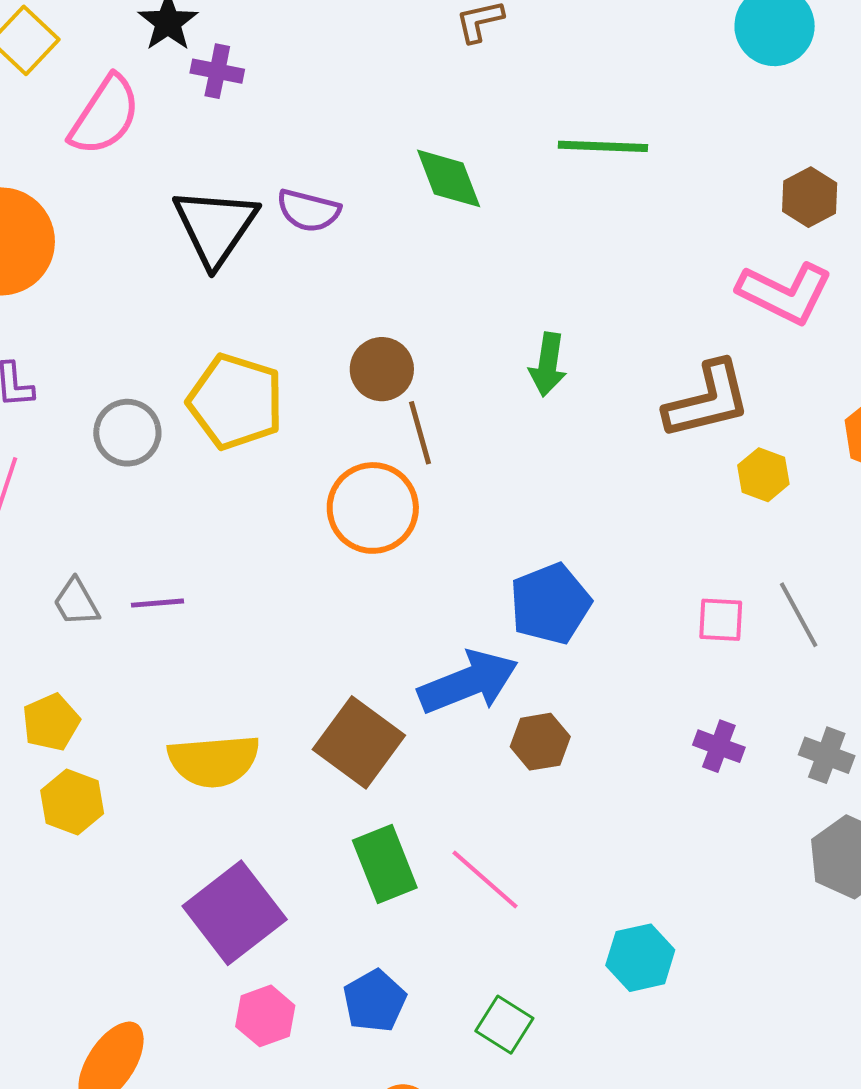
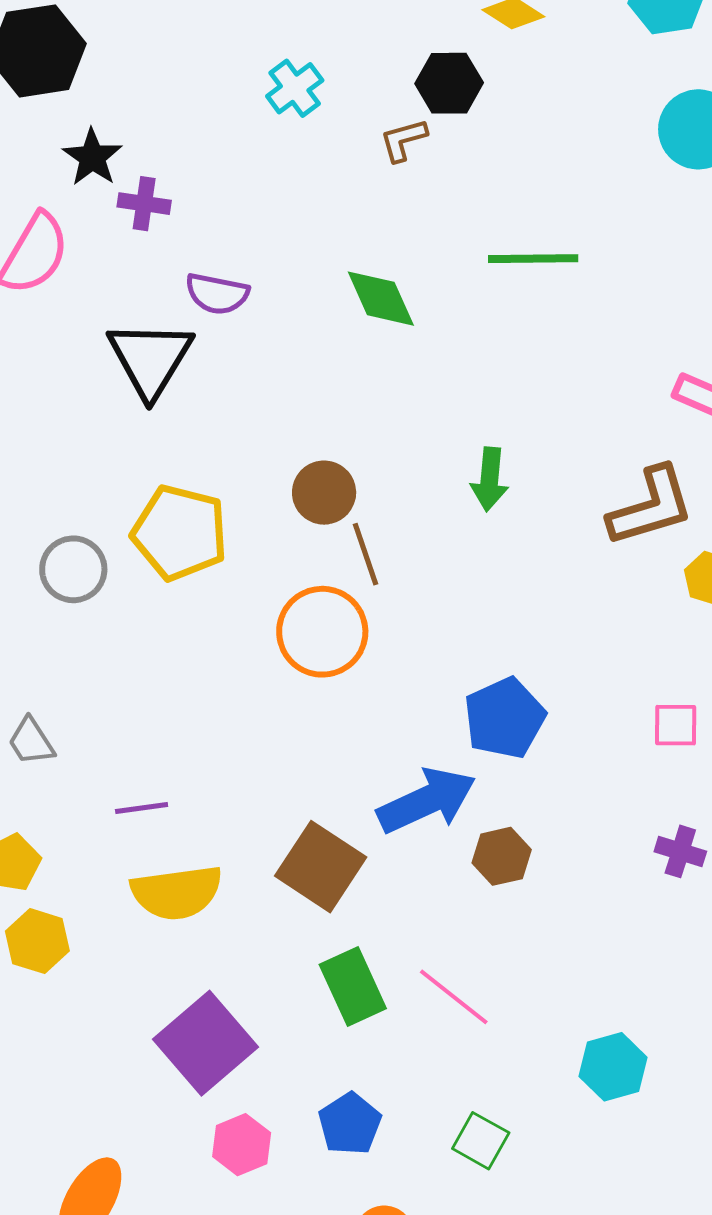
purple semicircle: (308, 211) -> (217, 294), moved
purple line: (157, 603) -> (142, 808), moved

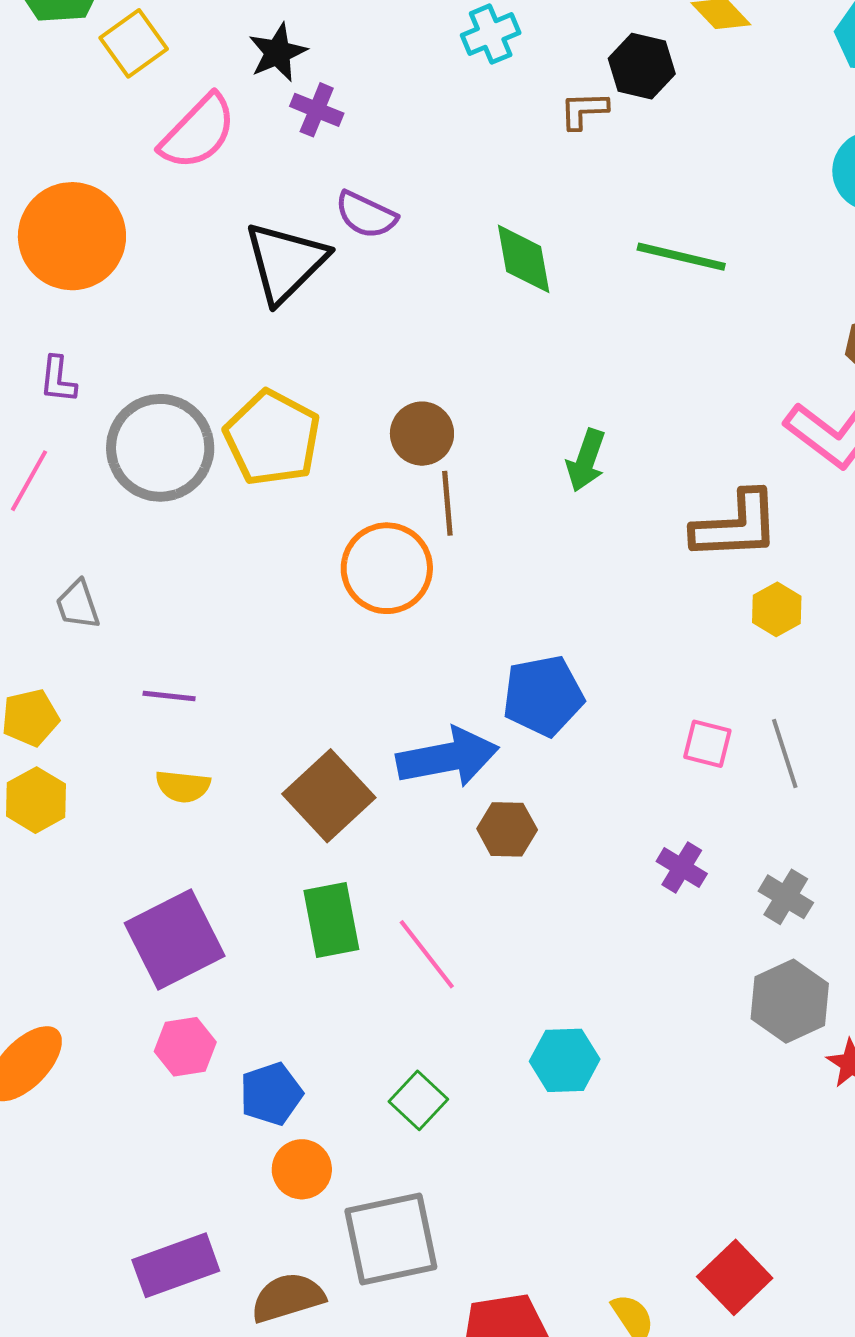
gray circle: (73, 569) -> (160, 448), size x1.6
yellow semicircle: (177, 892) -> (183, 786), size x0.6
blue pentagon: (350, 1124) -> (271, 1094), moved

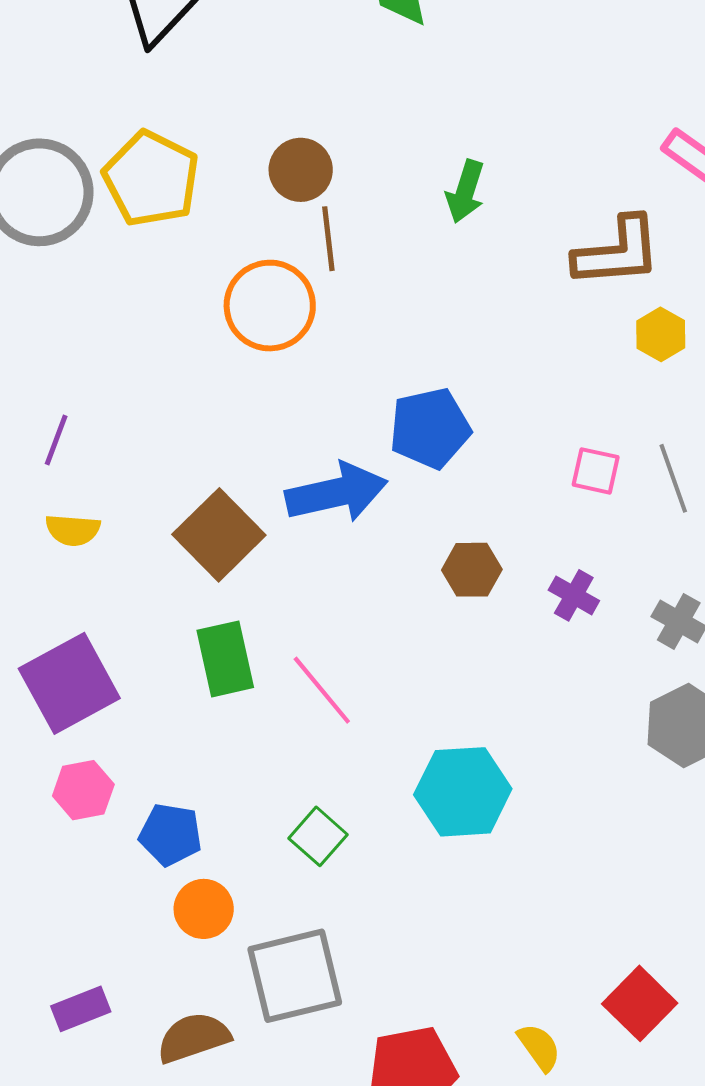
purple line: (169, 696) -> (56, 440), turned -74
brown hexagon: (507, 829) -> (472, 570), moved
cyan hexagon: (565, 1060) -> (463, 792), size x1.4
blue pentagon: (271, 1094) -> (171, 835), turned 30
purple rectangle: (176, 1265) -> (81, 1009), size x0.7

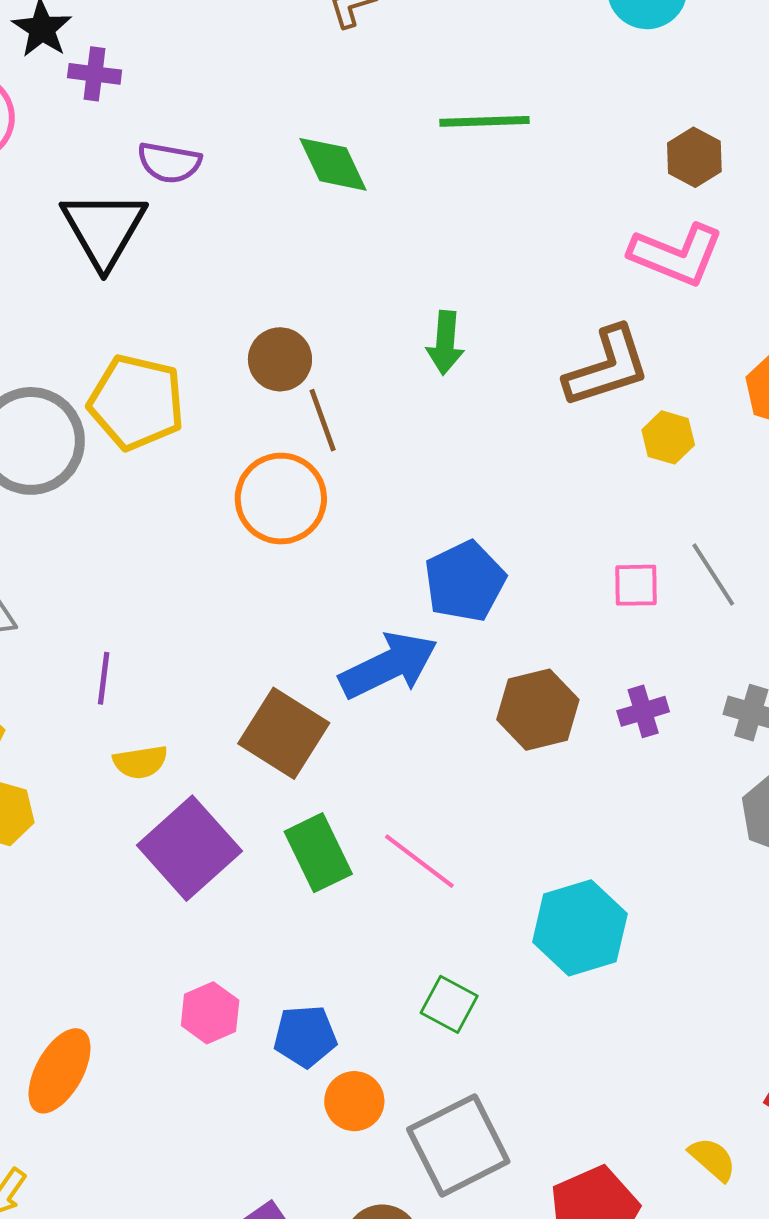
brown hexagon: (472, 570) -> (538, 710), size x1.4
purple cross: (574, 595) -> (643, 711), turned -33
purple square: (69, 683) -> (189, 848), moved

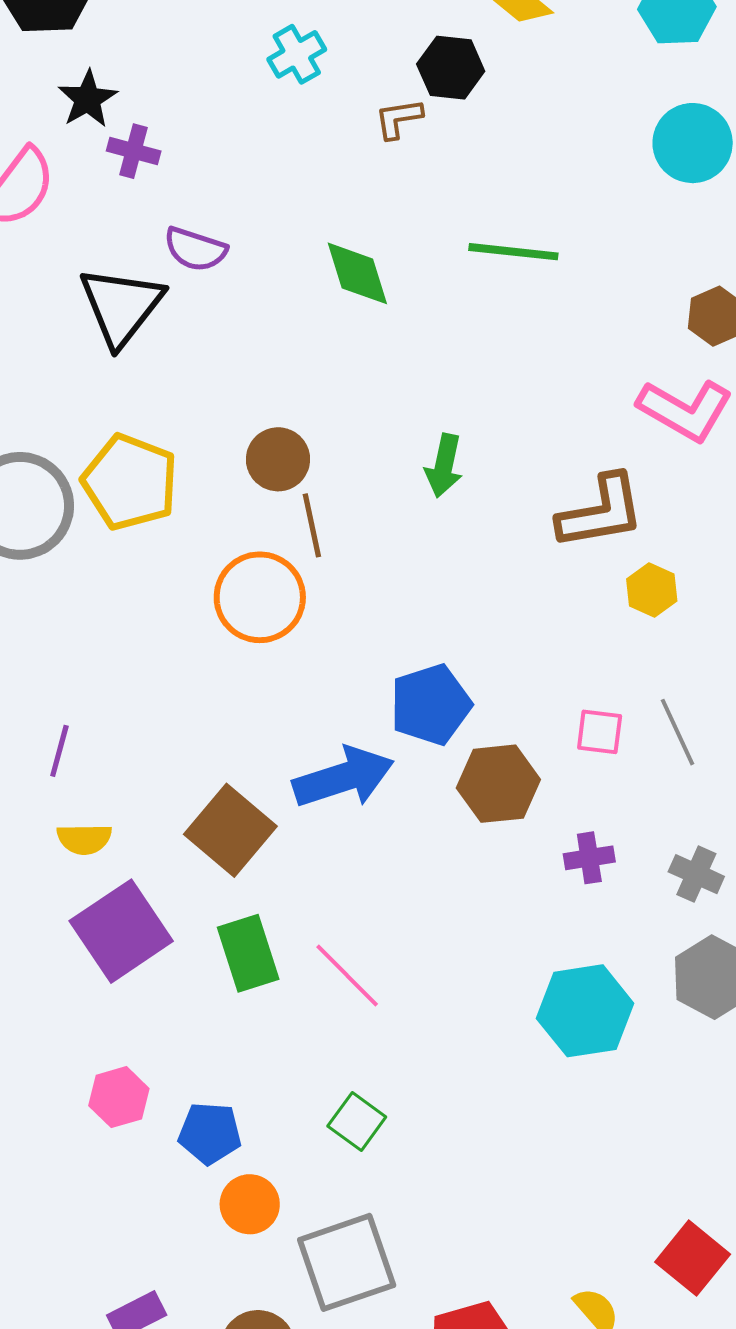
brown hexagon: (538, 710) -> (498, 784), moved
cyan hexagon: (580, 928) -> (585, 1011), moved

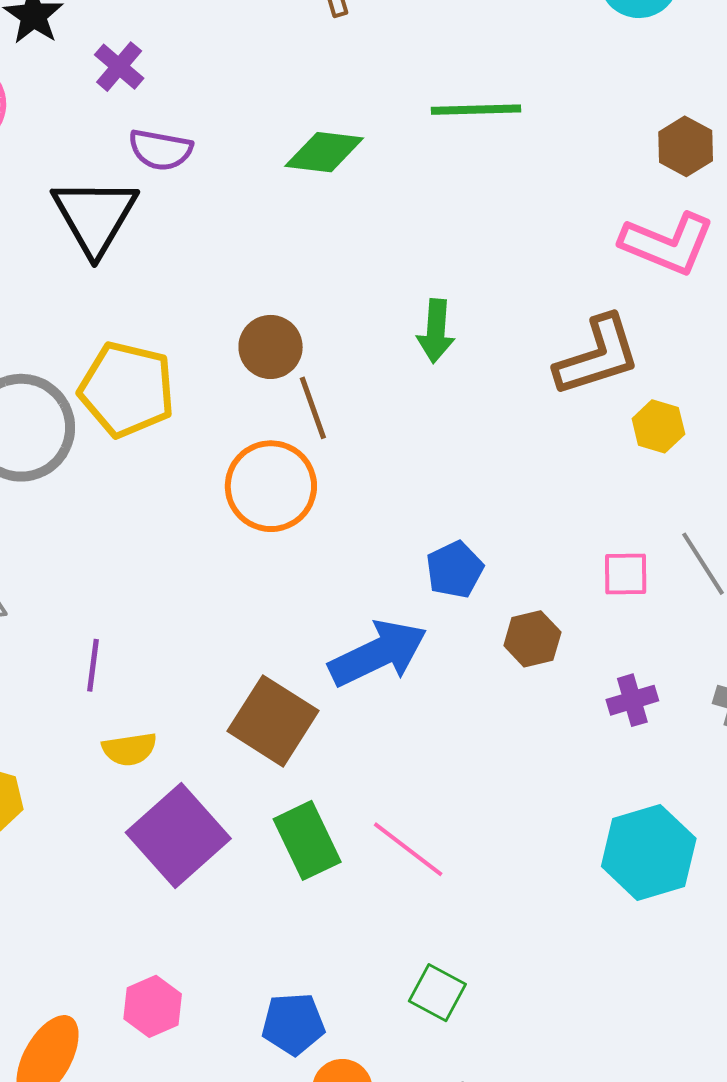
purple cross: (134, 151) -> (119, 67), moved, turned 33
green diamond: (357, 273) -> (324, 152), turned -58
blue pentagon: (431, 705) -> (455, 570), size x0.7
brown hexagon: (498, 784) -> (532, 639), size x0.7
pink hexagon: (119, 1097) -> (153, 1006), moved

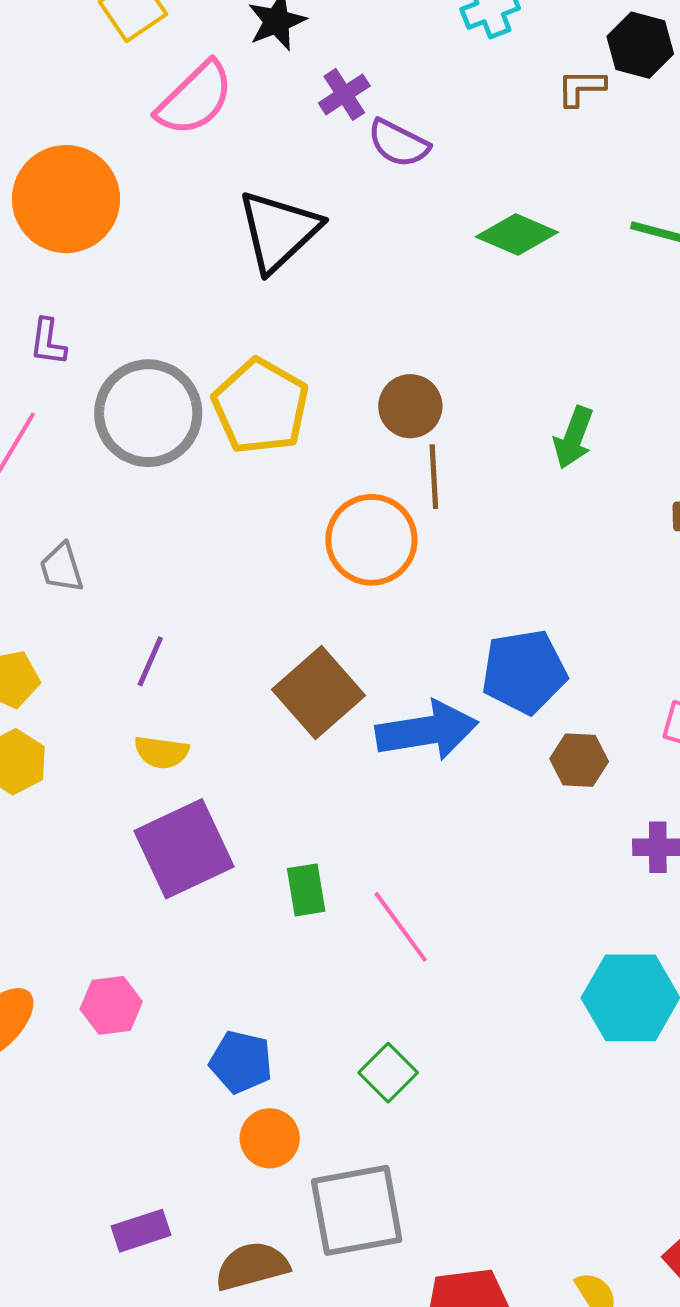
purple semicircle: (160, 150) -> (398, 143), moved
blue pentagon: (455, 570) -> (524, 672), size x1.5
brown square: (273, 721) -> (318, 692), moved
green rectangle: (307, 840) -> (306, 890), size x0.7

